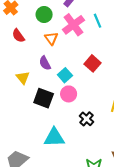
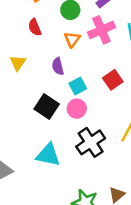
yellow triangle: (23, 78) -> (18, 63), moved
black cross: (86, 119) -> (91, 142), size x1.6

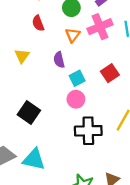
black square: (47, 107) -> (29, 112), moved
black cross: (91, 142) -> (88, 131), turned 32
cyan triangle: (48, 155) -> (34, 159), moved

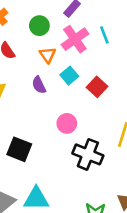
cyan square: (77, 78) -> (69, 76), moved
black cross: (88, 131) -> (88, 154), turned 36

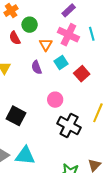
green circle: (39, 26) -> (30, 25), moved
pink cross: (75, 39) -> (68, 35), turned -35

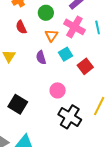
green circle: (30, 25) -> (46, 13), moved

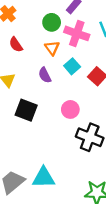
green circle: (46, 13) -> (52, 22), moved
black square: (18, 104) -> (26, 110), moved

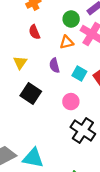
orange triangle: (52, 48) -> (67, 42), turned 40
cyan square: (72, 66) -> (79, 73), moved, turned -32

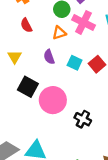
pink circle: (71, 102) -> (53, 100), moved, size x1.6
black cross: (83, 131) -> (83, 119), size x0.7

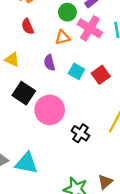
yellow triangle: (15, 57) -> (12, 60), turned -40

